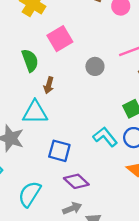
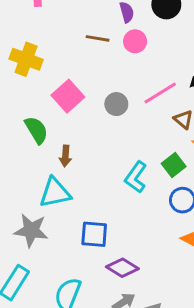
gray circle: (95, 66) -> (116, 104), moved
cyan L-shape: (105, 137) -> (136, 177), moved, turned -95

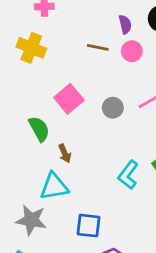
yellow cross: (26, 59) -> (31, 48), moved
brown arrow: (65, 156) -> (65, 153), turned -30

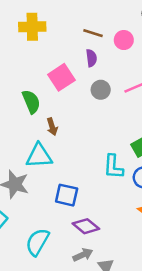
purple semicircle: (125, 24) -> (91, 58), moved
yellow cross: (31, 48) -> (32, 27), turned -30
cyan L-shape: (128, 175) -> (113, 167), moved, turned -40

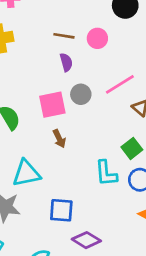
pink square: (61, 77) -> (52, 105), moved, turned 30
brown arrow: (52, 127) -> (59, 139), moved

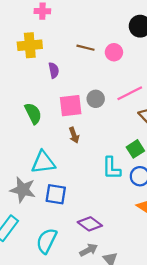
purple semicircle: (66, 62) -> (54, 70), moved
blue square: (61, 210) -> (56, 194), moved

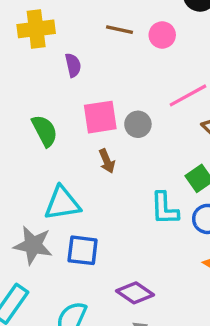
gray circle: (96, 99) -> (138, 124), moved

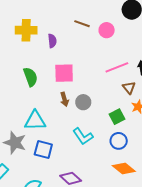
yellow cross: (36, 29) -> (26, 30), moved
gray circle: (138, 124) -> (83, 102), moved
cyan L-shape: (165, 208) -> (83, 136), moved, turned -40

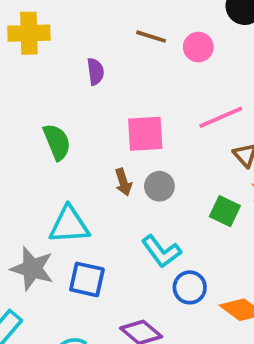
yellow cross: (26, 30) -> (29, 33), moved
pink square: (64, 73) -> (145, 134), moved
green square: (117, 117) -> (225, 211), turned -35
blue circle: (119, 141) -> (190, 287), moved

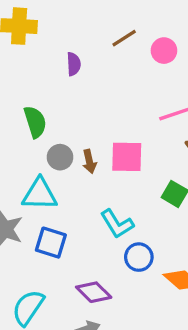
brown line: (151, 37) -> (124, 38), turned -55
pink square: (145, 134) -> (127, 157), moved
gray circle: (159, 186) -> (60, 157), moved

